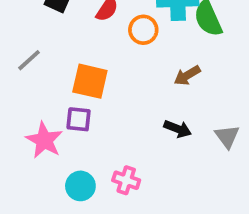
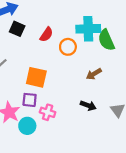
pink cross: (126, 180) -> (48, 112), moved
cyan circle: (80, 186) -> (27, 126), moved

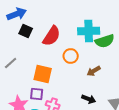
red semicircle: (46, 34) -> (52, 36), size x1.5
green semicircle: (106, 40) -> (105, 41), turned -84
orange circle: (68, 47) -> (71, 56), moved

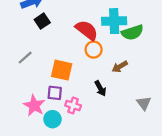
black square: (26, 31) -> (42, 21), turned 32
red semicircle: (52, 36) -> (87, 30), moved, turned -85
black arrow: (89, 99) -> (100, 88), moved, turned 40

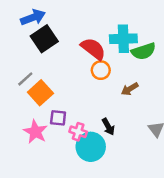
black square: (42, 21) -> (44, 39), size x1.5
orange square: (62, 70) -> (40, 93), moved, turned 35
black arrow: (100, 88) -> (108, 127), moved
cyan circle: (52, 119) -> (91, 147), moved, size x1.5

